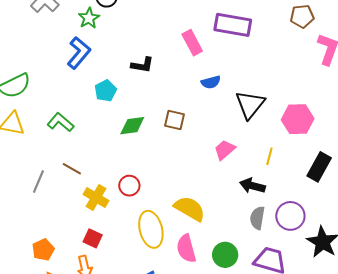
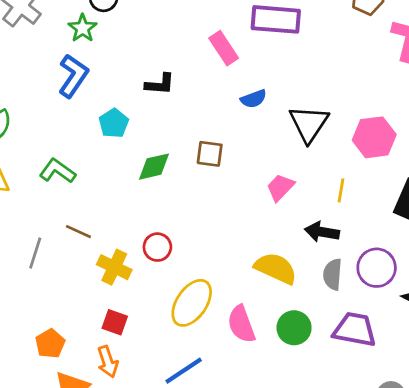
yellow semicircle: (190, 209) -> (276, 268), moved
yellow ellipse: (151, 229) -> (192, 303), turned 54

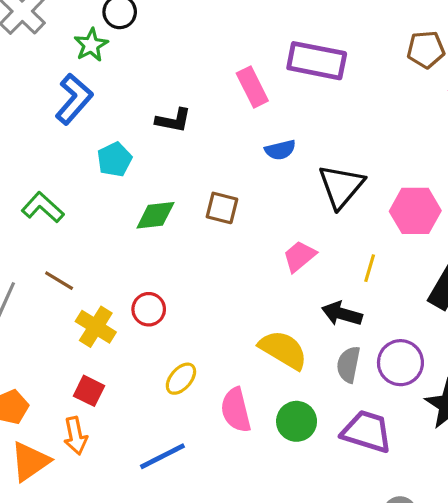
yellow ellipse: (192, 303) -> (181, 379), size x0.6

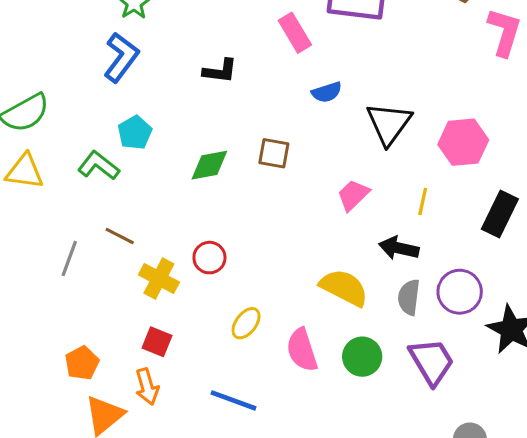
cyan pentagon: (115, 159) -> (135, 133), moved
purple trapezoid: (367, 432) -> (432, 362), turned 46
blue line: (162, 456) -> (234, 400), turned 51

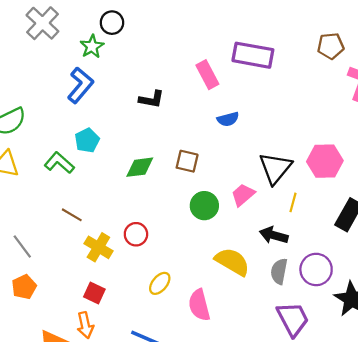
black triangle: (389, 123) -> (275, 168), moved
gray line: (69, 258) -> (22, 246), moved, turned -60
green circle: (362, 357) -> (204, 206), moved
orange pentagon: (82, 363) -> (24, 287), moved

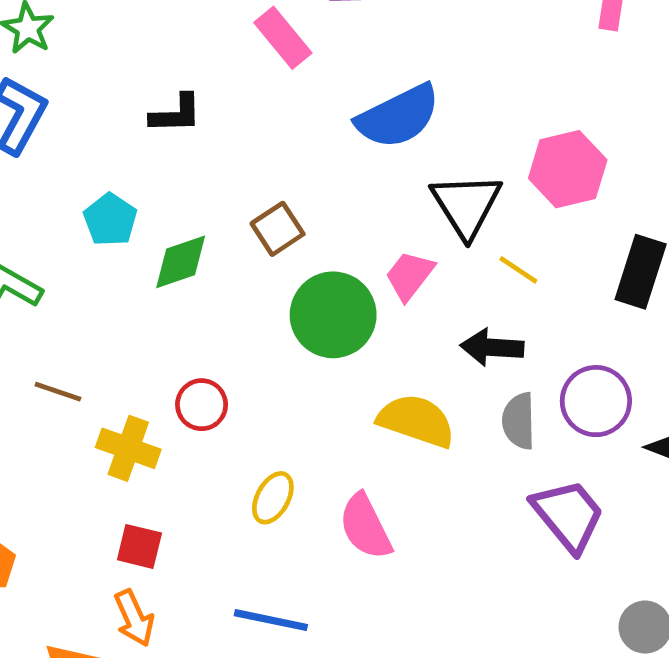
blue semicircle: (228, 119) -> (398, 116), moved, size x1.8
cyan pentagon: (87, 140) -> (110, 220), moved
brown square: (187, 161) -> (278, 229), turned -35
yellow line: (293, 202) -> (518, 270), turned -60
green circle: (204, 206) -> (333, 315), size x1.4

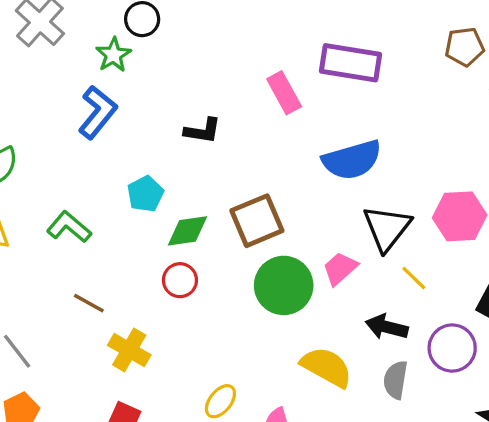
brown square: (278, 229) -> (257, 221), size x1.5
purple circle: (596, 401) -> (452, 348), moved
red circle: (202, 405) -> (180, 280), moved

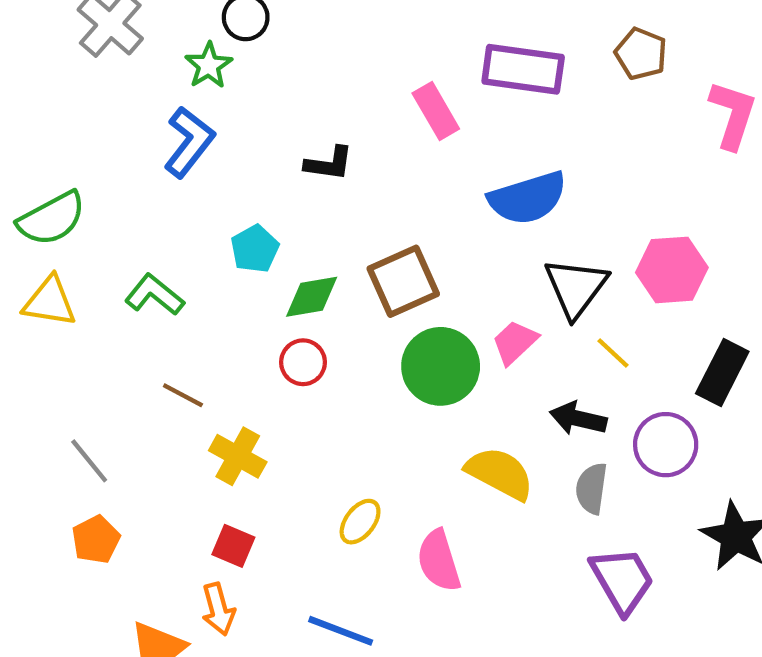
brown pentagon: (465, 47) -> (641, 54), moved, turned 30

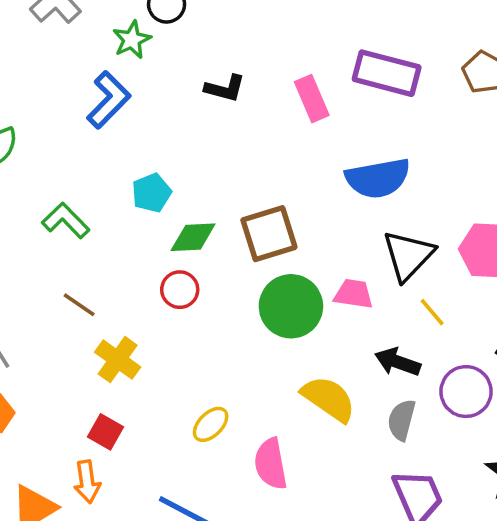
black L-shape: (329, 164) -> (225, 88), moved
pink trapezoid: (515, 342) -> (353, 294), turned 45

